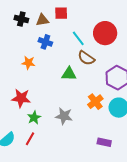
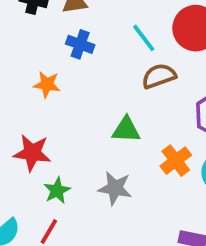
brown semicircle: (86, 58) -> (159, 76), turned 126
green triangle: (69, 74) -> (126, 130), moved

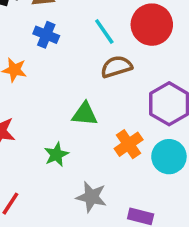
gray star: (115, 188) -> (91, 197), moved
green star: (57, 191) -> (56, 154), moved

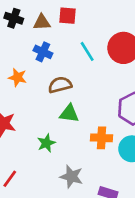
brown semicircle: (116, 67) -> (60, 85), moved
orange cross: (129, 144) -> (101, 138), turned 35

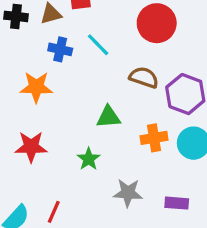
cyan line: (87, 51) -> (98, 45), moved
orange star: (18, 77) -> (36, 87), size x1.4
brown semicircle: (60, 85) -> (144, 77), moved, turned 45

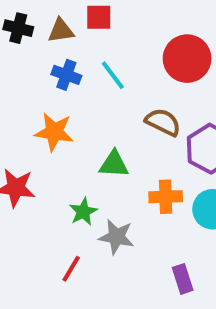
orange star: (36, 87) -> (54, 132), moved
gray star: (128, 193) -> (116, 237), moved
purple rectangle: (177, 203) -> (183, 279), turned 60
red line: (54, 212) -> (71, 269), moved

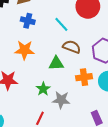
cyan line: (113, 75) -> (61, 24), moved
brown semicircle: (163, 122) -> (72, 47), moved

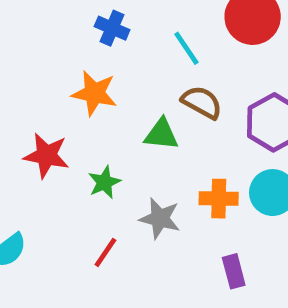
orange cross: (84, 77) -> (219, 199), moved
green star: (43, 89) -> (104, 182), moved

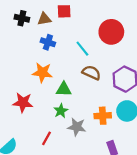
green triangle: (161, 134) -> (64, 89), moved
green star: (104, 182) -> (61, 111), moved
red line: (105, 252) -> (46, 138), moved

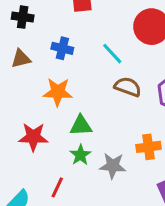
brown triangle: (44, 19) -> (21, 59), moved
green triangle: (64, 89) -> (81, 126), moved
green star: (61, 111) -> (80, 155), moved
red line: (46, 138) -> (57, 187), moved

